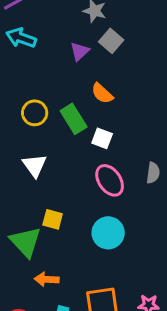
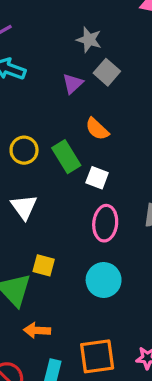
pink ellipse: (110, 180) -> (105, 223), turned 40

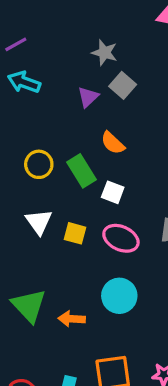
pink ellipse: (105, 223) -> (121, 238), turned -72
yellow square: (44, 265) -> (75, 233), moved
orange arrow: (37, 330) -> (72, 319), moved

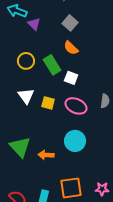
gray square: (123, 85) -> (70, 23), moved
purple triangle: (88, 97) -> (34, 24), moved, turned -32

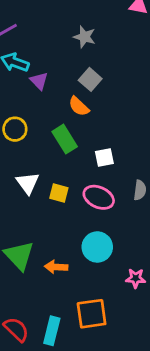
orange semicircle: (71, 48) -> (79, 106), moved
yellow circle: (26, 61) -> (15, 129), moved
white square: (71, 78) -> (104, 158), moved, turned -32
pink star: (102, 189) -> (136, 278), moved

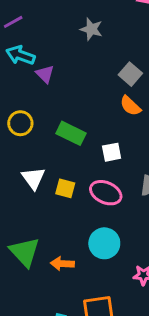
gray square: (90, 79) -> (130, 74), moved
orange semicircle: (79, 106) -> (130, 106), moved
green rectangle: (65, 139) -> (71, 133), turned -32

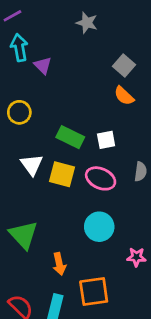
cyan arrow: (20, 55) -> (19, 48), turned 60
green rectangle: (71, 133) -> (70, 137), moved
yellow square: (65, 188) -> (62, 174), size x1.4
orange arrow: (62, 264) -> (59, 264), moved, turned -105

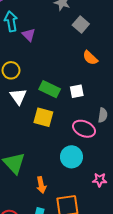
gray square: (124, 65) -> (81, 24), moved
white triangle: (32, 165) -> (18, 96), moved
pink ellipse: (101, 178) -> (84, 129), moved

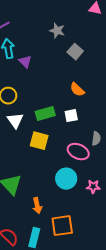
orange semicircle: (90, 58) -> (77, 90), moved
green rectangle: (50, 89) -> (45, 114), turned -42
pink star: (100, 180) -> (93, 187), moved

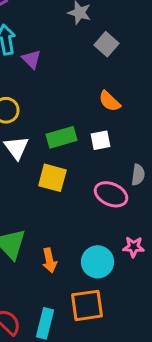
cyan circle: (66, 179) -> (98, 262), moved
orange arrow: (37, 206) -> (49, 260), moved

